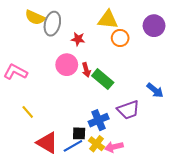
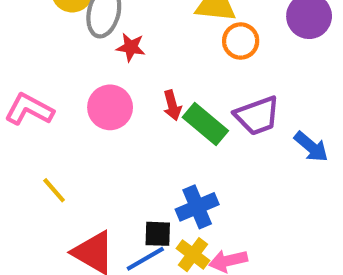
red star: (78, 39) -> (131, 47), moved
pink circle: (67, 65) -> (110, 107), moved
purple trapezoid: (128, 110) -> (257, 116), moved

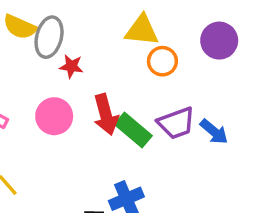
red arrow: (172, 105) -> (106, 114), size x1.6
blue arrow: (311, 147) -> (214, 132), moved

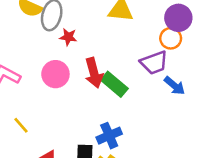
orange circle: (162, 61) -> (171, 38), moved
purple trapezoid: (176, 123) -> (154, 63), moved

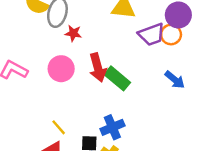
purple trapezoid: (154, 63) -> (151, 35), moved
yellow line: (21, 125) -> (59, 127), moved

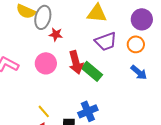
purple trapezoid: (151, 35) -> (106, 41), moved
orange circle: (171, 35) -> (136, 44), moved

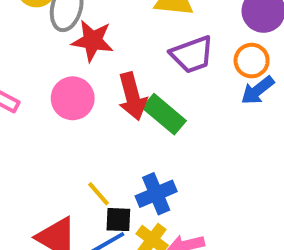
red star: (56, 34) -> (93, 41), size x1.5
blue arrow: (139, 72) -> (258, 90), moved, turned 102
yellow line: (44, 111) -> (98, 194), moved

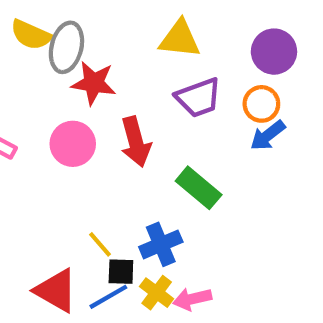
green rectangle: (164, 114) -> (199, 188), moved

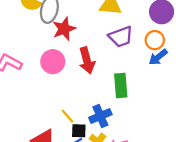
red star: (94, 83) -> (64, 29), turned -30
green rectangle: (199, 188) -> (121, 85), turned 45

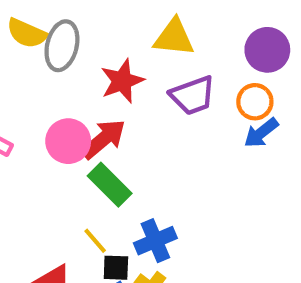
red star: (64, 29) -> (122, 81), moved
red arrow: (87, 61) -> (103, 139), moved, turned -115
green rectangle: (121, 85) -> (110, 185), moved, turned -40

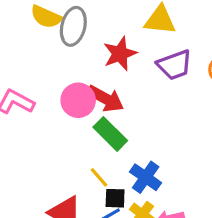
red arrow: (103, 139) -> (105, 99), turned 69
blue cross: (155, 241) -> (146, 177), turned -32

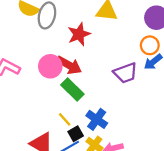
purple trapezoid: (175, 65) -> (125, 73), moved
black square: (115, 198) -> (76, 134), turned -32

